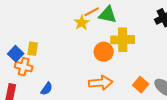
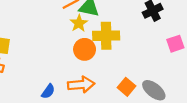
yellow star: (82, 23) -> (79, 23), moved
blue semicircle: (47, 89) -> (48, 91), moved

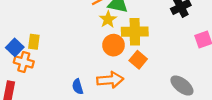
orange square: (127, 87) -> (138, 60), moved
blue semicircle: (48, 91) -> (78, 87), turned 128

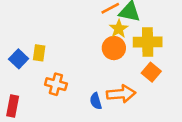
orange circle: (113, 45) -> (114, 48), moved
orange cross: (24, 62) -> (56, 84), moved
blue semicircle: (78, 87) -> (96, 101), moved

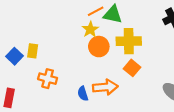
yellow star: (119, 29) -> (90, 29), moved

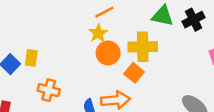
green triangle: (113, 14) -> (163, 16), moved
orange square: (132, 68) -> (134, 73), moved

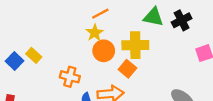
yellow rectangle: (31, 58) -> (34, 55), turned -56
orange cross: (49, 90) -> (70, 77), moved

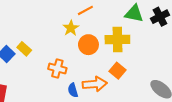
yellow star: (95, 33) -> (71, 28), moved
orange square: (127, 69) -> (117, 71), moved

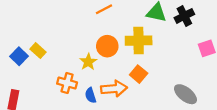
yellow star: (71, 28) -> (88, 62), moved
orange cross: (57, 68) -> (67, 83), moved

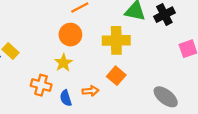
orange circle: (107, 46) -> (70, 35), moved
orange arrow: (114, 89) -> (90, 91), size x0.6

